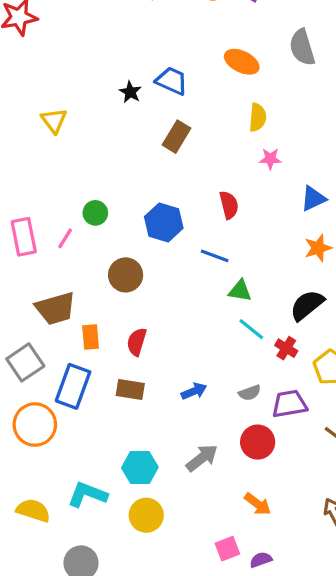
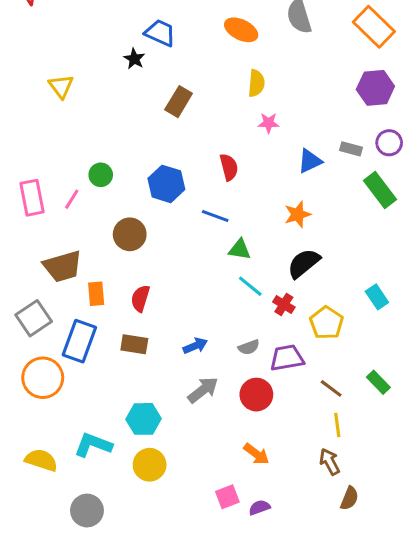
blue trapezoid: (172, 81) -> (160, 33), moved
orange star: (318, 248) -> (298, 214), moved
gray arrow: (202, 458) -> (203, 390), moved

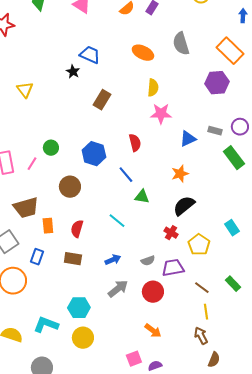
purple hexagon: (375, 88) -> (217, 83), moved
pink star: (269, 123) -> (161, 114), size x1.5
blue line: (215, 216) -> (126, 175), turned 30
cyan line: (250, 286) -> (117, 221), moved
blue rectangle: (79, 341) -> (37, 257), size x0.6

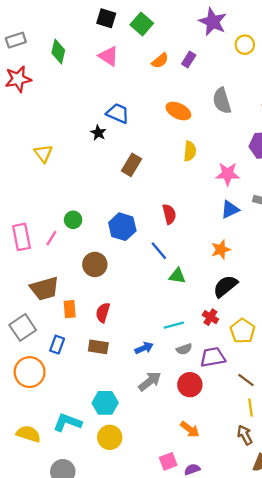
pink star: (161, 114) -> (228, 174), moved
cyan line: (117, 221) -> (174, 325), moved, turned -54

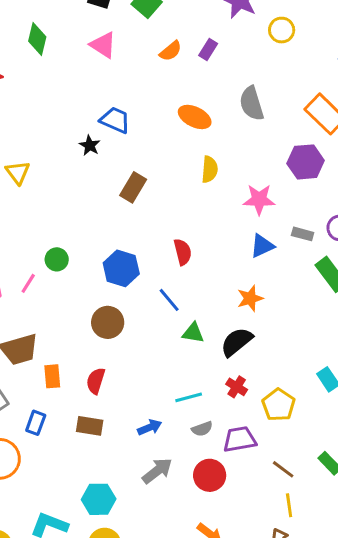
brown circle: (95, 264) -> (108, 322), moved
black semicircle: (225, 286) -> (237, 342), moved

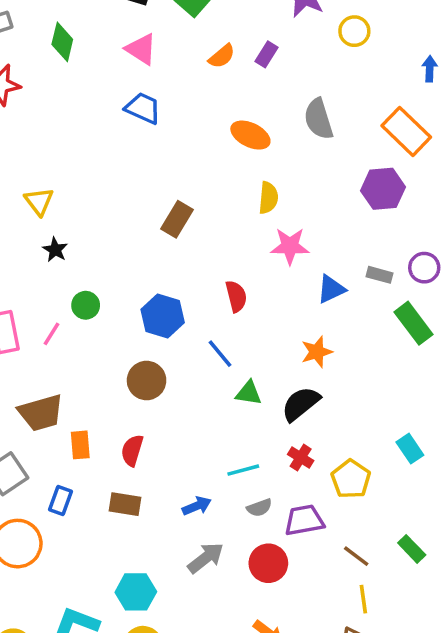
blue trapezoid: (115, 120) -> (143, 108), moved
black star: (90, 145) -> (55, 250), moved
pink star: (259, 199) -> (290, 246), moved

